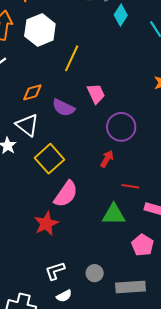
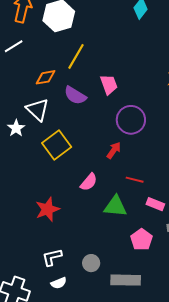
yellow line: (72, 58) -> (76, 56), moved
pink semicircle: (66, 194) -> (89, 182), moved, size x0.7

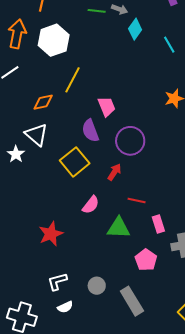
purple semicircle: (75, 95) -> (90, 131), moved, turned 40
yellow square: (57, 145) -> (75, 162), moved
pink rectangle: (155, 204) -> (158, 224), turned 54
gray rectangle: (126, 280) -> (132, 301), turned 60

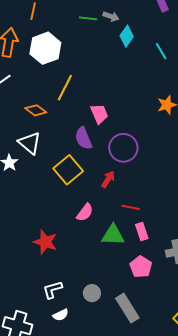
orange diamond: (43, 102) -> (36, 110), turned 50
pink rectangle: (158, 224) -> (142, 232), moved
red star: (51, 234) -> (45, 242), turned -30

